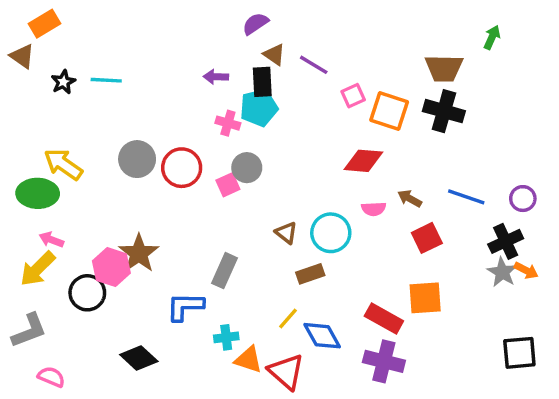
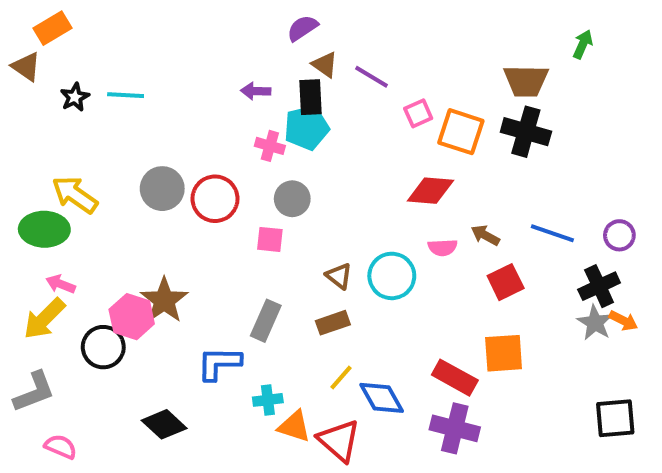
pink square: (228, 185) -> (270, 239), moved, turned 30
brown rectangle: (310, 274) -> (333, 323), moved

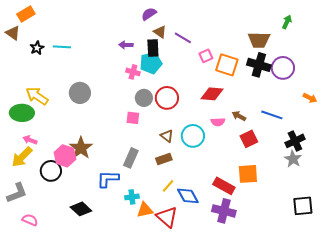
red circle: (215, 199) -> (167, 98), moved
purple circle: (619, 235) -> (283, 68), moved, size x1.5
orange arrow: (623, 321) -> (310, 98), moved
orange triangle: (294, 426) -> (145, 210), turned -30

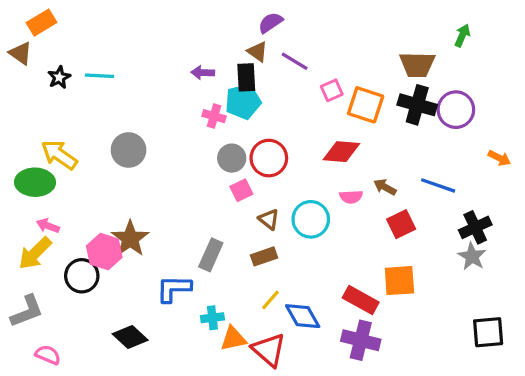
purple semicircle: (149, 14) -> (270, 23), moved
pink square: (133, 118) -> (241, 190), moved, turned -32

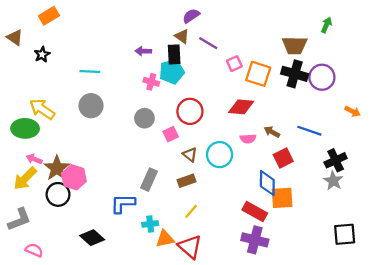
orange rectangle: (41, 23) -> (49, 16), moved
cyan line: (99, 76) -> (90, 72), moved
gray circle: (232, 158) -> (144, 118), moved
brown star: (130, 239) -> (57, 168), moved
blue diamond: (303, 316) -> (267, 183), moved, turned 30

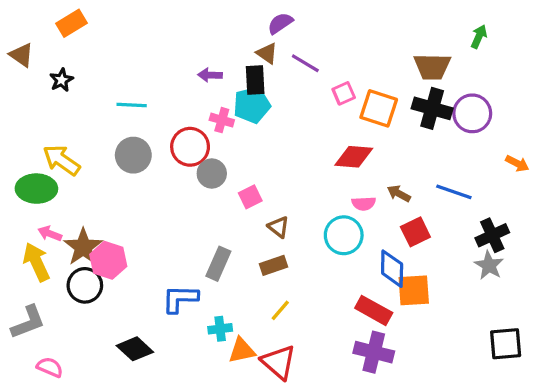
red circle: (190, 111) -> (190, 147), moved
cyan circle: (220, 155) -> (344, 235), moved
yellow arrow: (25, 178) -> (36, 262), turned 110

